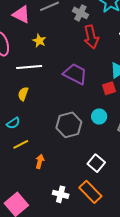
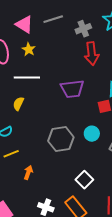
gray cross: (80, 13) -> (83, 29), turned 35
yellow star: (39, 41) -> (29, 49), moved
purple trapezoid: (75, 74) -> (72, 89), turned 140

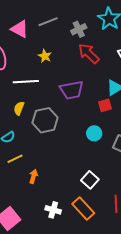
yellow star: (29, 49) -> (45, 56), moved
red arrow: (92, 54) -> (89, 54), turned 145
gray hexagon: (61, 139) -> (45, 120), moved

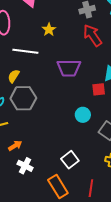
gray hexagon: (45, 120) -> (23, 98), moved
orange arrow: (33, 176) -> (15, 146), turned 32
white cross: (53, 210) -> (25, 166), moved

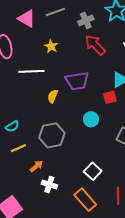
yellow semicircle: (14, 76) -> (53, 96), moved
gray hexagon: (23, 98) -> (52, 135), moved
cyan circle: (83, 115) -> (91, 119), moved

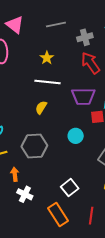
pink triangle: (27, 19) -> (15, 25), moved
white line: (31, 71) -> (48, 82), moved
purple trapezoid: (77, 81) -> (83, 96), moved
orange arrow: (36, 166) -> (15, 174), turned -64

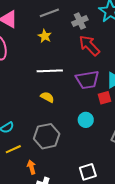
yellow star: (47, 58) -> (45, 36), moved
yellow semicircle: (41, 107) -> (47, 97), turned 96
white square: (70, 188) -> (88, 172), turned 30

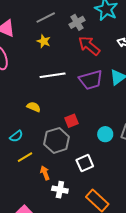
yellow semicircle: (47, 97) -> (34, 107), moved
red square: (104, 98) -> (71, 121), moved
cyan circle: (86, 120) -> (105, 134), moved
white square: (88, 172) -> (85, 163), moved

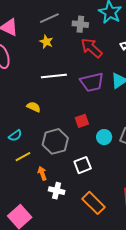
gray cross: (77, 22) -> (80, 24), turned 35
red square: (71, 121) -> (82, 121), moved

